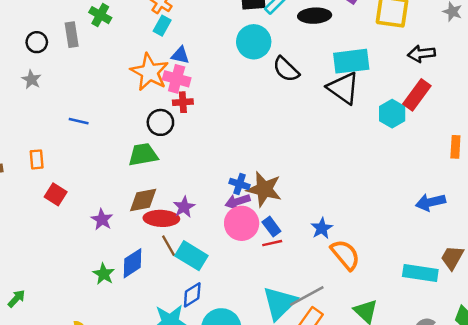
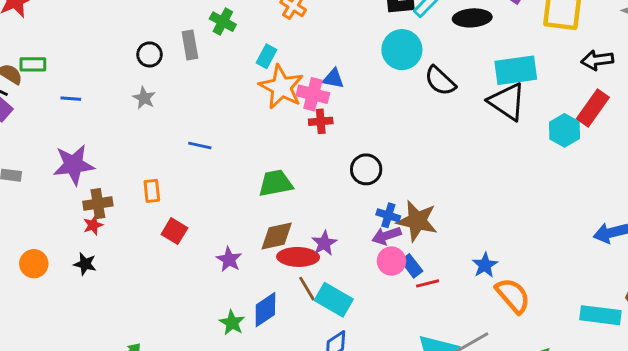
cyan rectangle: (162, 26) -> (267, 56), moved
blue triangle: (180, 55) -> (333, 79), moved
black circle: (160, 122) -> (366, 169), moved
pink circle: (242, 223) -> (391, 261), size x0.7
blue rectangle: (271, 227) -> (412, 266), moved

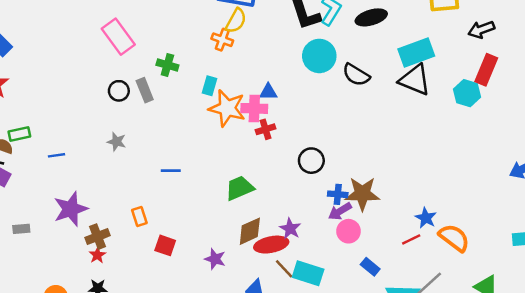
black circle: (150, 54) -> (119, 91), moved
blue rectangle: (412, 266) -> (370, 267), moved
red line: (428, 283) -> (411, 239), moved

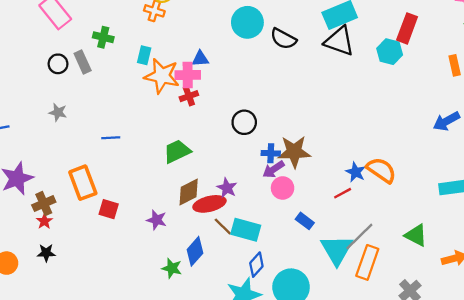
red cross: (265, 129) -> (189, 96), moved
orange rectangle: (139, 217) -> (83, 183), size x1.8
orange semicircle: (454, 238) -> (381, 170), moved

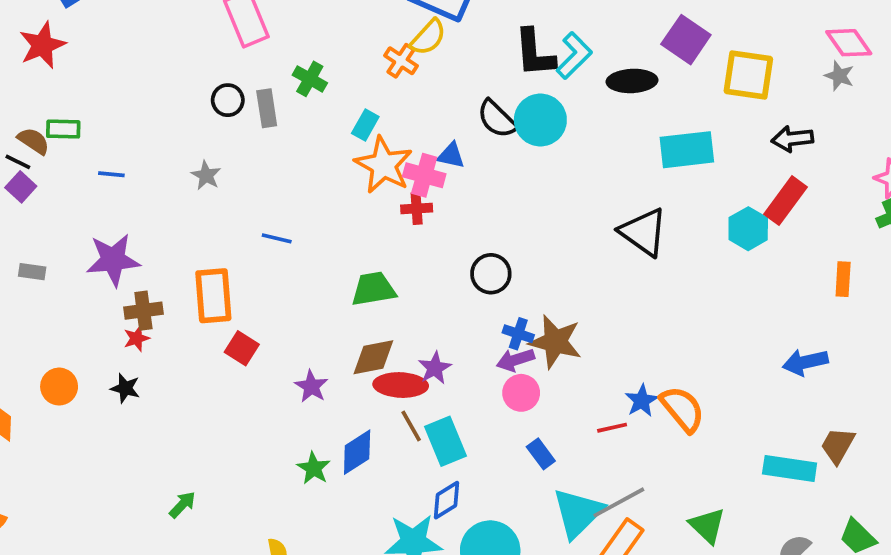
black semicircle: (283, 39) -> (497, 119), moved
black triangle: (339, 41) -> (643, 232), moved
cyan rectangle: (246, 230) -> (446, 441), turned 36

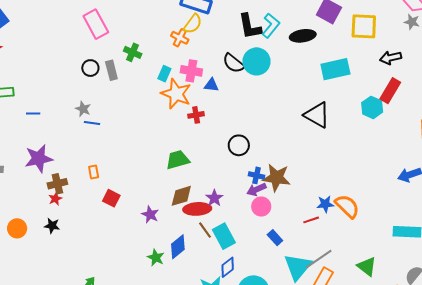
pink cross: (424, 175) -> (191, 71), moved
blue line: (277, 238) -> (92, 123), moved
orange rectangle: (213, 296) -> (94, 172), size x0.5
blue star: (642, 401) -> (325, 204), turned 30

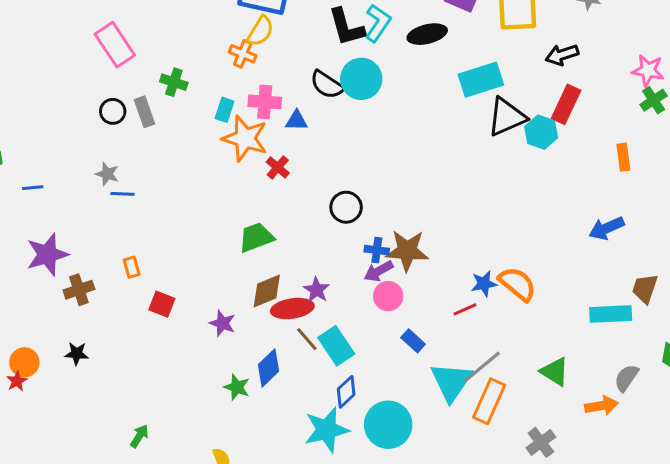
red cross: (196, 115) -> (278, 167), turned -35
black triangle: (317, 115) -> (507, 117), moved, turned -48
red star: (55, 199) -> (17, 381), moved

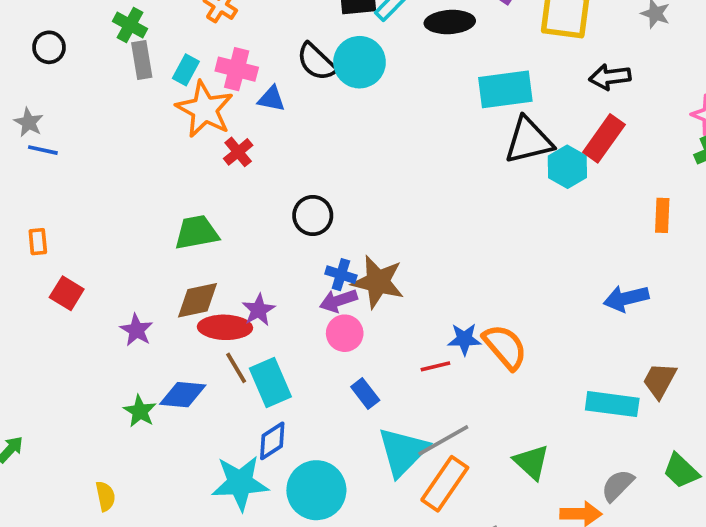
gray rectangle: (145, 112) -> (142, 60), moved
blue diamond: (268, 368) -> (183, 395), turned 39

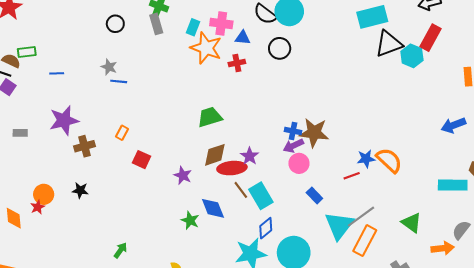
gray rectangle: (142, 60) -> (156, 24), moved
red cross: (238, 152) -> (237, 63), moved, turned 35
black circle: (313, 216) -> (280, 48), moved
orange rectangle: (38, 242) -> (122, 133), turned 40
blue diamond: (183, 395) -> (213, 208), turned 70

